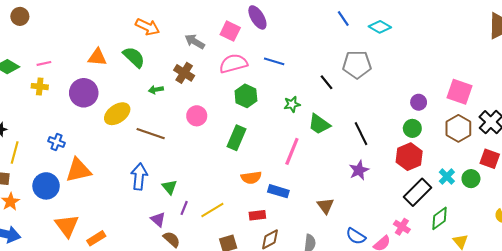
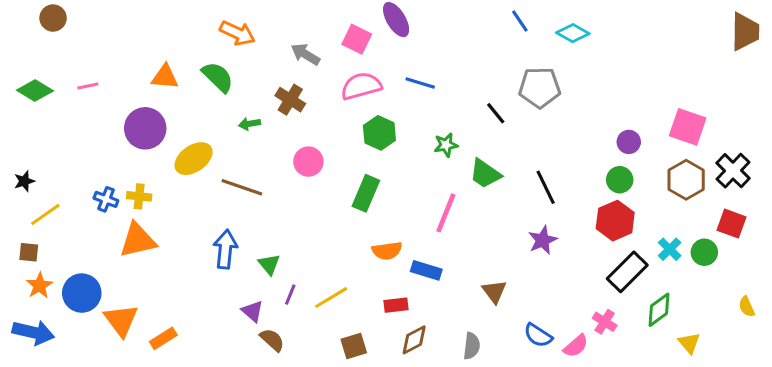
yellow cross: (40, 87) -> (139, 196), moved
yellow line: (15, 152) -> (45, 214), turned 40
blue circle: (46, 186) -> (82, 293), moved

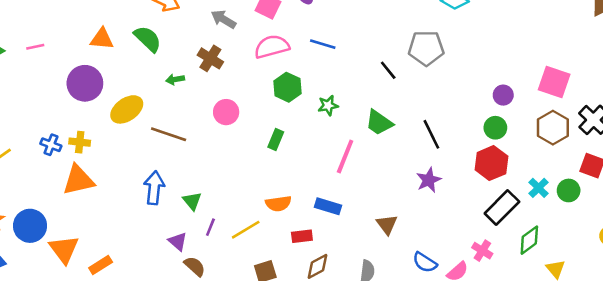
green star: (446, 145) -> (328, 106), moved
green rectangle: (366, 193) -> (276, 140), size x0.7
orange semicircle: (387, 251) -> (278, 204), moved

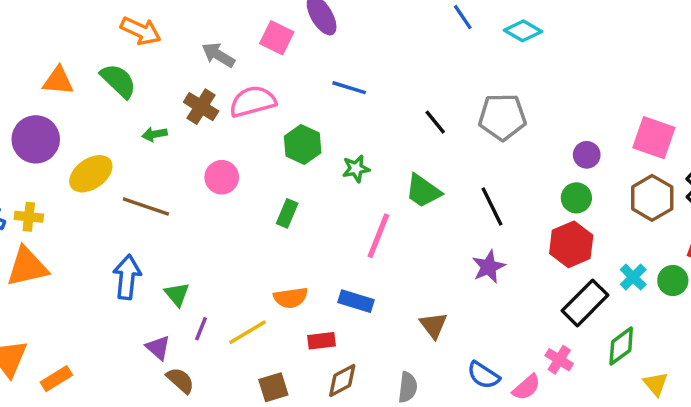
pink semicircle: (272, 47) -> (253, 101), moved
gray pentagon: (426, 48) -> (502, 117), moved

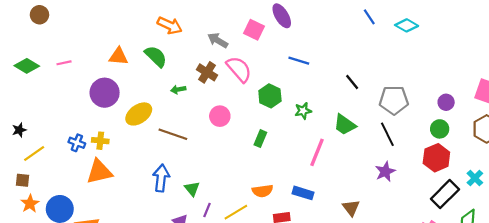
pink semicircle: (253, 101) -> (239, 69), turned 64
gray pentagon: (502, 117) -> (394, 100), moved

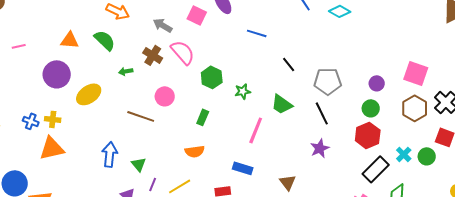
blue line: (299, 61) -> (257, 33), moved
brown line: (173, 134) -> (141, 116), moved
orange semicircle: (263, 191) -> (195, 151), moved

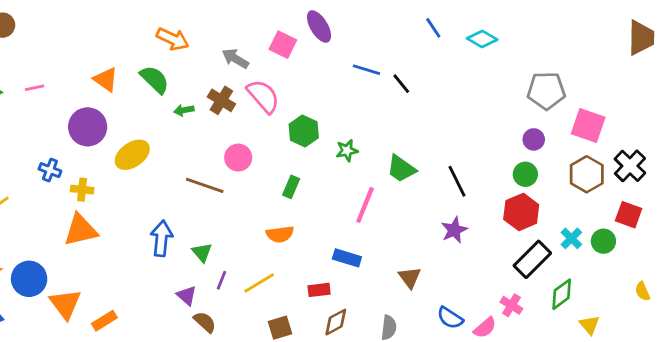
orange triangle: (70, 40) -> (106, 79), turned 30
black line: (289, 64) -> (401, 84), moved
green arrow: (126, 71) -> (184, 110), moved
gray pentagon: (328, 81) -> (546, 91), moved
blue cross: (31, 121) -> (50, 170), moved

